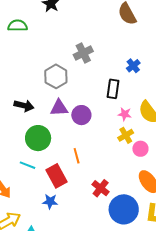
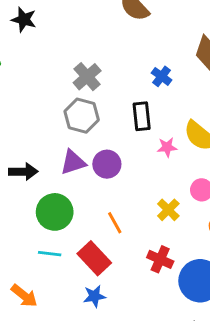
gray hexagon: (56, 76) -> (82, 116), moved
yellow cross: (126, 135) -> (168, 210), moved

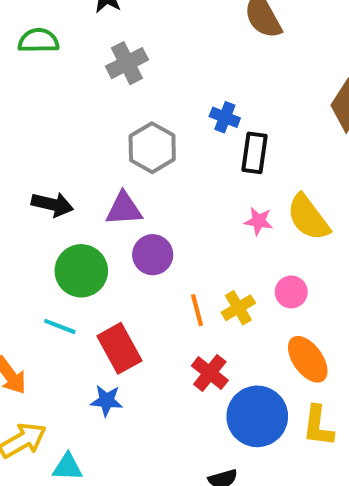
blue cross: (162, 76) -> (225, 117), moved, turned -30
gray cross: (87, 77) -> (127, 63), moved
black rectangle: (142, 116) -> (254, 153), moved
purple circle: (107, 164) -> (153, 255), moved
orange line: (115, 223) -> (197, 310), moved

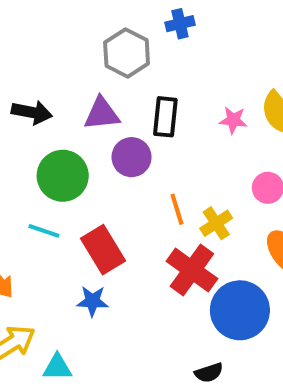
blue cross: (225, 117) -> (180, 24), moved, turned -32
black rectangle: (254, 153) -> (165, 117), moved
yellow cross: (238, 308) -> (216, 223), moved
red cross: (210, 373) -> (192, 270), size x1.4

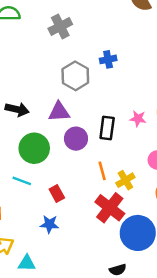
black rectangle: (165, 117) -> (107, 128), moved
red rectangle: (103, 250) -> (57, 194), size x0.6

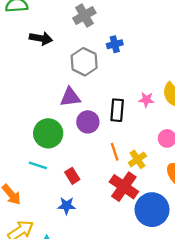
gray cross: (60, 26) -> (84, 15), moved
black arrow: (17, 109) -> (41, 38), moved

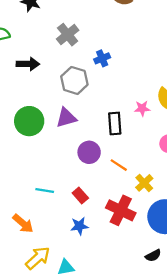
purple circle: (88, 122) -> (89, 152), moved
green circle: (48, 133) -> (29, 121), moved
orange line: (115, 152) -> (119, 165), turned -30
yellow cross: (137, 159) -> (144, 183), moved
red cross: (124, 187) -> (121, 210), moved

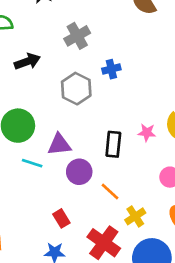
black arrow: (28, 64) -> (27, 61), turned -30
purple triangle: (66, 118) -> (59, 145), moved
cyan line: (45, 190) -> (32, 163), moved

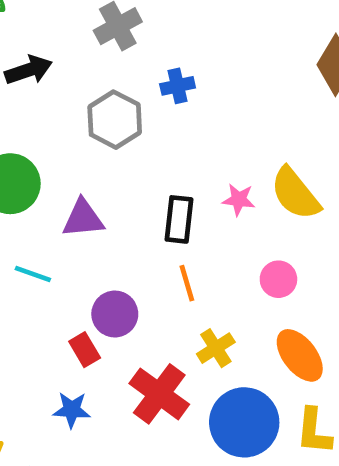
cyan line: (32, 163) -> (33, 274), moved
purple circle: (79, 172) -> (115, 314), moved
orange line: (110, 192) -> (187, 283), moved, turned 30

